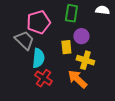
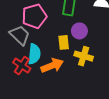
red cross: (43, 78) -> (22, 66), moved
orange arrow: (77, 79) -> (52, 66), moved, turned 115

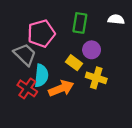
yellow rectangle: (64, 42) -> (74, 63), turned -48

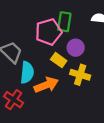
pink pentagon: (41, 33) -> (49, 32), moved
red cross: (27, 88) -> (14, 100), moved

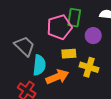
purple circle: (76, 48) -> (93, 36), moved
yellow rectangle: (59, 60) -> (69, 54), turned -40

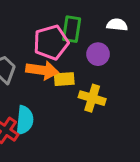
cyan semicircle: (39, 65) -> (25, 120), moved
orange arrow: (57, 77) -> (42, 70), moved, turned 30

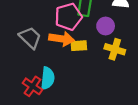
yellow cross: (92, 98) -> (115, 49), moved

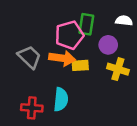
cyan semicircle: (48, 78) -> (61, 99), moved
red cross: (32, 86) -> (32, 108), turned -30

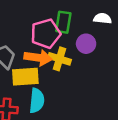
yellow rectangle: (80, 65) -> (25, 77), moved, size x1.5
yellow cross: (118, 69) -> (60, 59), moved

